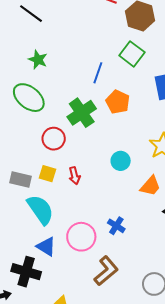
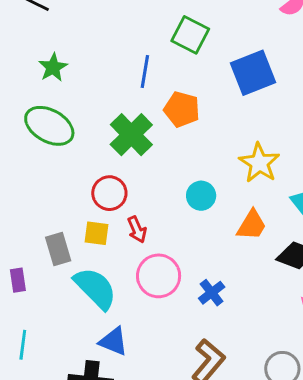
green star: (38, 60) -> (53, 67), turned 30
red circle: (54, 139) -> (109, 193), moved
gray rectangle: (20, 180) -> (58, 249), turned 70
blue cross: (116, 226) -> (212, 293), turned 30
pink circle: (81, 237) -> (159, 276), moved

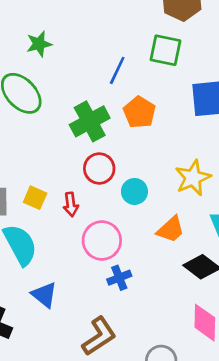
green square: (190, 35) -> (165, 50), turned -32
red circle: (109, 193) -> (99, 169), moved
pink circle: (159, 276) -> (102, 241), moved
blue triangle: (113, 341) -> (44, 295), moved

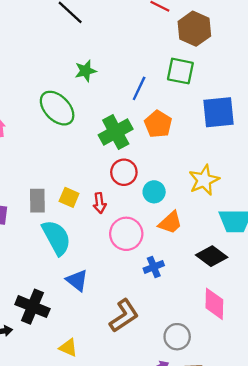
green star: (39, 44) -> (86, 71), moved
orange trapezoid: (171, 229) -> (170, 223), moved
blue cross: (119, 278) -> (154, 267), moved

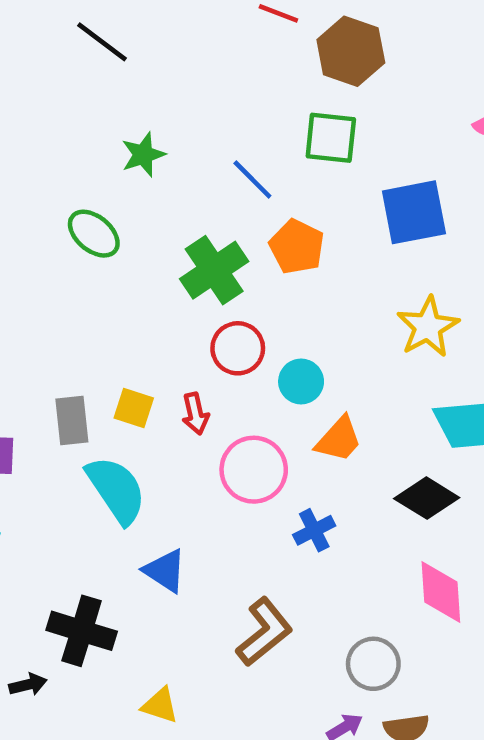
blue line: (139, 88) -> (252, 180), turned -65
green ellipse: (57, 108) -> (94, 234), size x0.7
yellow star: (204, 180) -> (428, 327), moved

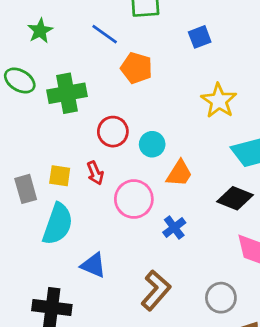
blue square: (414, 212) -> (200, 37), size x0.6
green cross: (214, 270) -> (67, 93), moved, turned 33
cyan semicircle: (116, 490) -> (58, 224), turned 63

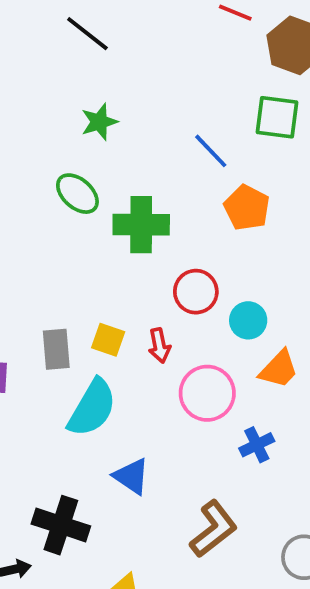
green star: (40, 31) -> (99, 122), moved

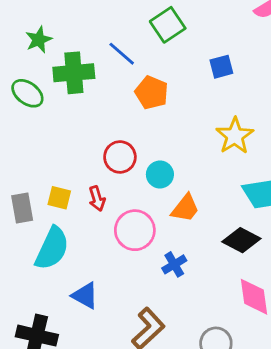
green square: (277, 117) -> (168, 25), turned -36
green cross: (141, 225) -> (74, 73), moved

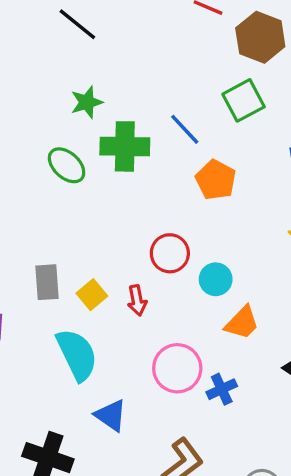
yellow square: (59, 198) -> (92, 295), turned 30
gray rectangle: (22, 208) -> (47, 282), moved
pink circle: (135, 230) -> (177, 368), moved
cyan semicircle: (52, 248) -> (77, 355), turned -57

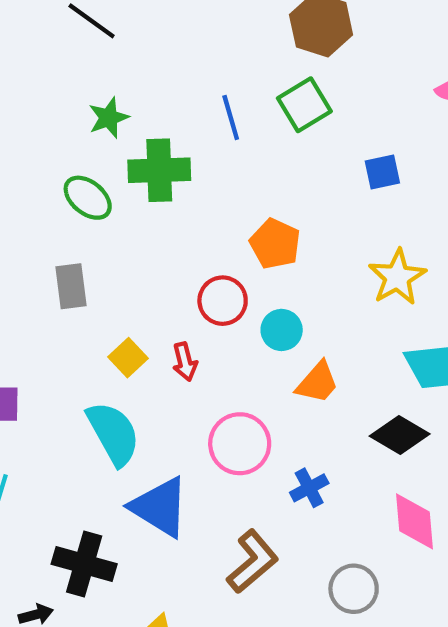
blue line: (185, 129) -> (231, 117), moved, turned 30
orange pentagon: (216, 180) -> (275, 244), moved
gray rectangle: (47, 282) -> (71, 286), moved
blue cross: (222, 389) -> (309, 488), moved
blue triangle: (111, 415) -> (160, 507), size x1.5

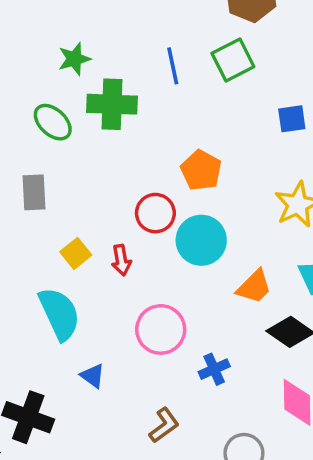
cyan circle: (282, 330) -> (201, 240), size x1.5
orange trapezoid: (317, 383) -> (254, 287), moved
blue triangle: (160, 507) -> (93, 376), size x0.5
brown L-shape: (253, 562) -> (164, 425), size x0.7

